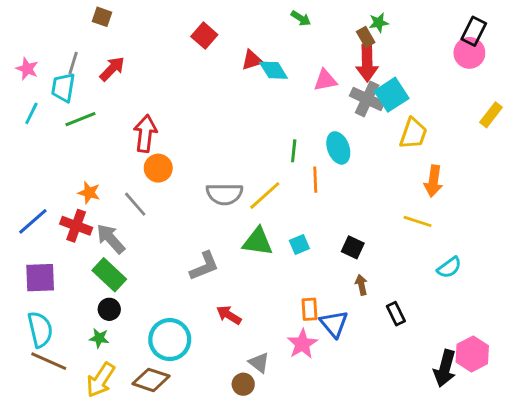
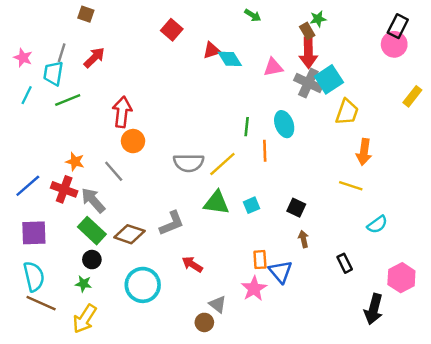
black rectangle: (396, 314) -> (345, 263), moved
pink hexagon: (472, 354) -> (401, 278), moved
brown diamond: (151, 380) -> (129, 234), moved

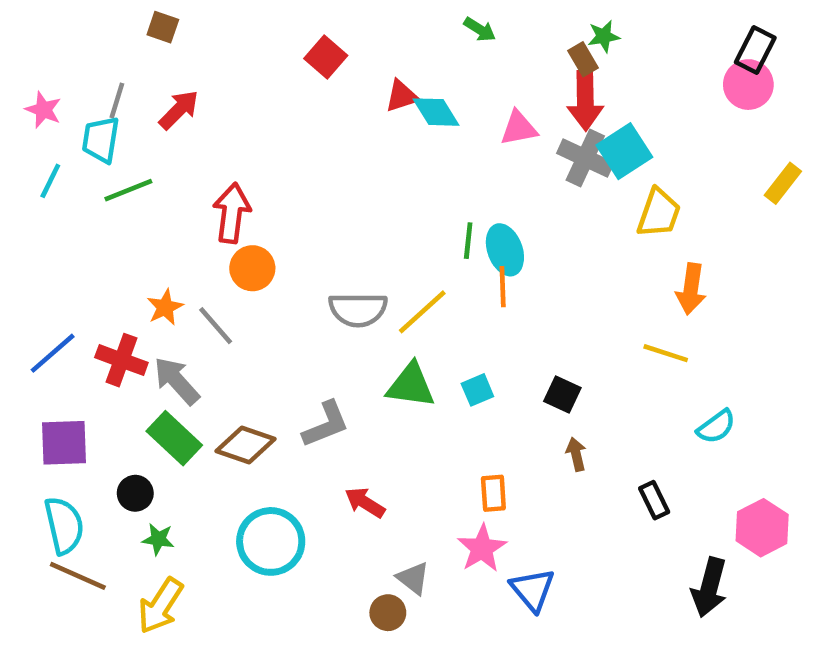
cyan ellipse: (284, 124) -> (505, 250), moved
orange star: (75, 162) -> (165, 307), moved, turned 30
black circle: (92, 260) -> (135, 493), moved
blue triangle: (281, 272) -> (532, 590), moved

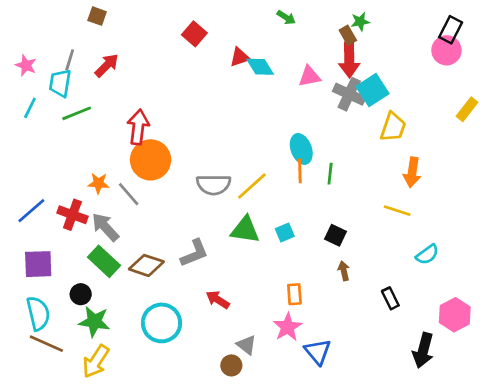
green line: (468, 241) -> (330, 174), moved
orange circle: (252, 268) -> (151, 160), size x1.5
orange star: (165, 307) -> (98, 183), turned 30
green star: (158, 539) -> (94, 322), size x1.6

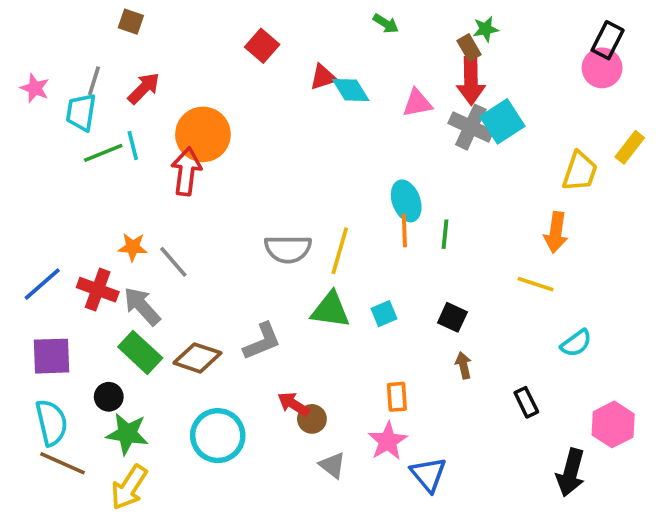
cyan line: (30, 108) -> (133, 145), moved, turned -40
yellow trapezoid: (393, 127) -> (580, 171), moved
orange circle: (151, 160) -> (203, 134), moved
yellow line: (252, 186) -> (340, 251), turned -32
brown circle: (231, 365) -> (312, 419), moved

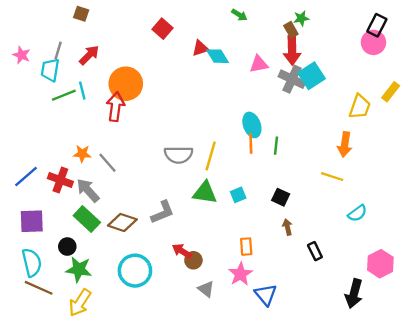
black rectangle: (526, 402) -> (315, 251), moved

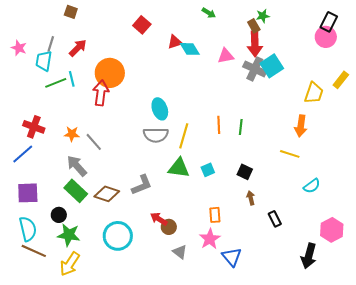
cyan ellipse: (252, 125) -> (160, 109), moved
red cross: (60, 180) -> (34, 127), moved

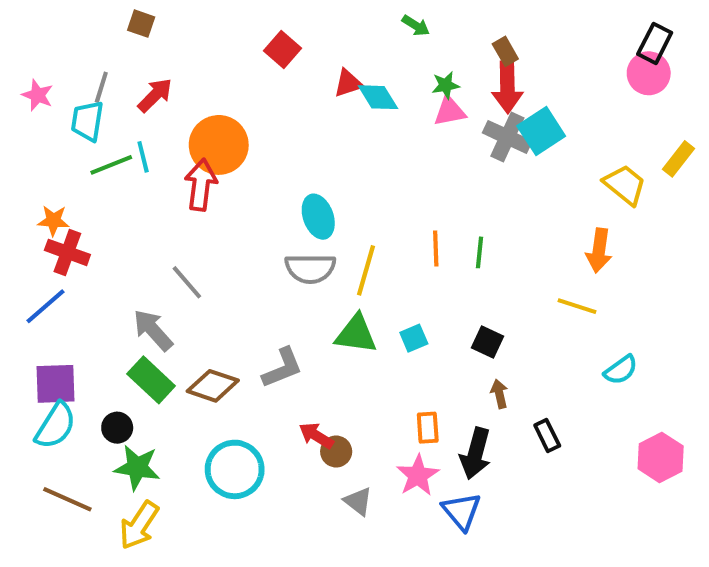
green star: (263, 16) -> (446, 85), moved
yellow trapezoid: (314, 93) -> (625, 185), turned -70
orange star: (72, 134) -> (53, 221), moved
cyan semicircle: (28, 229) -> (55, 426), moved, turned 45
black arrow: (309, 256) -> (475, 453), moved

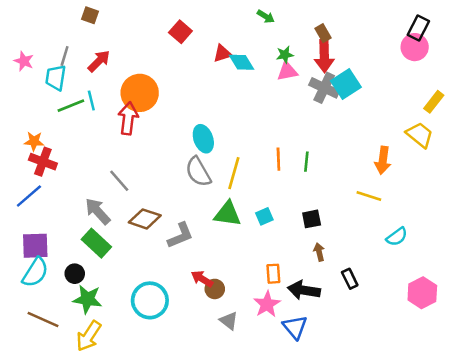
yellow trapezoid: (625, 185) -> (420, 135), moved
gray semicircle: (310, 268) -> (198, 172), turned 60
black square: (487, 342) -> (312, 219), turned -36
brown diamond: (213, 386) -> (145, 219), moved
black arrow: (475, 453) -> (304, 290), turned 84

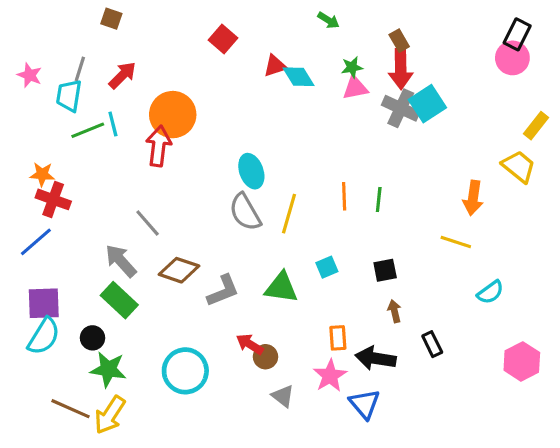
green triangle: (227, 214) -> (281, 288), moved
brown line: (43, 319) -> (70, 409), moved

